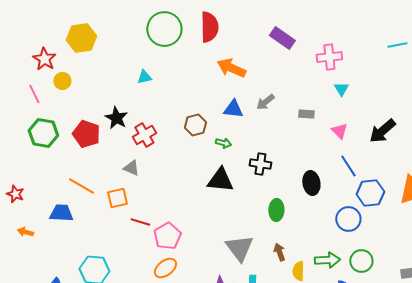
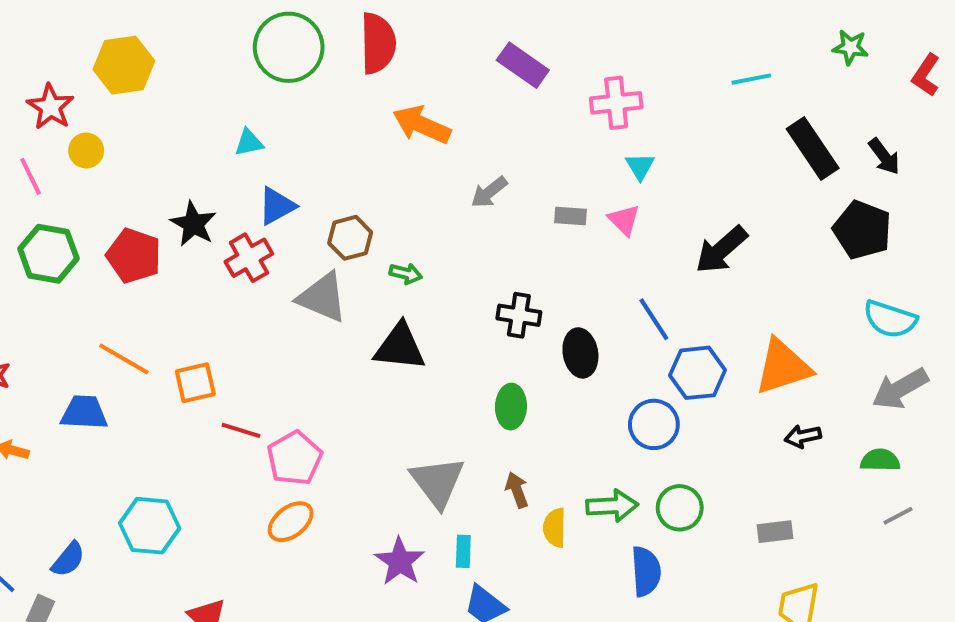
blue triangle: (233, 109) -> (277, 206), moved, turned -35
pink triangle: (339, 131) -> (624, 220), moved
black cross: (260, 164) -> (519, 315), moved
gray triangle: (131, 168) -> (322, 297), moved, size x1.6

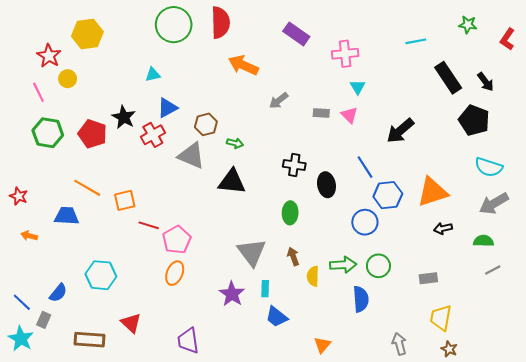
orange ellipse: (291, 522) -> (175, 273), turned -30

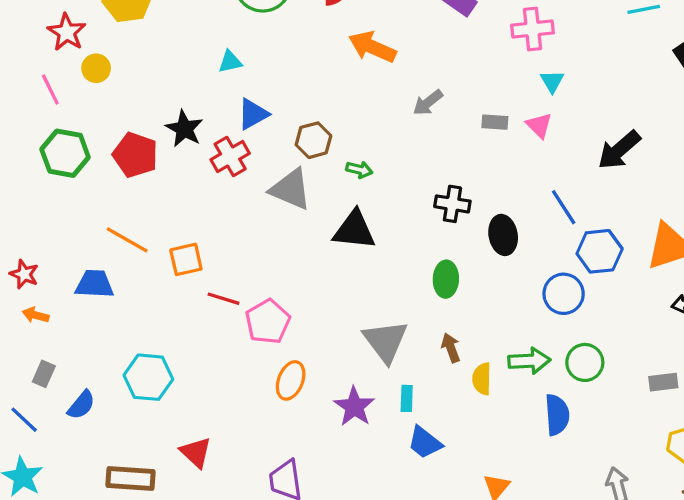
red star: (19, 196) -> (24, 274), moved
orange ellipse: (175, 273) -> (291, 380), moved
gray rectangle: (44, 320) -> (44, 374), moved

